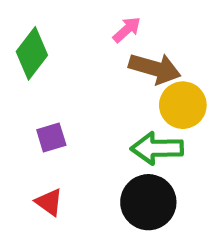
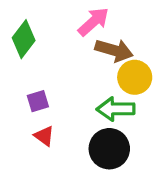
pink arrow: (127, 30) -> (93, 22), size x1.5
red triangle: (49, 202) -> (44, 136), moved

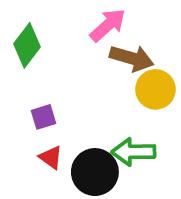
green arrow: (116, 109) -> (133, 152), moved
black circle: (109, 149) -> (95, 172), moved

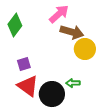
green arrow: (133, 152) -> (73, 83), size x0.6
red triangle: (51, 157) -> (28, 86), size x1.6

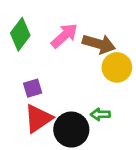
pink arrow: (59, 14) -> (64, 36), moved
red triangle: (28, 86) -> (38, 118), turned 50

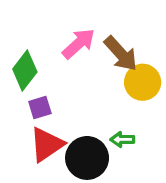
green diamond: (20, 34) -> (25, 70), moved
brown arrow: (99, 44) -> (121, 54), turned 32

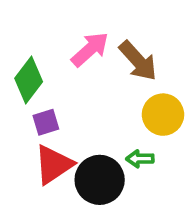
yellow circle: (143, 82) -> (163, 115), moved

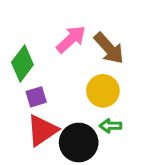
yellow circle: (163, 115) -> (103, 91), moved

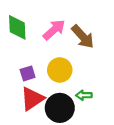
green diamond: (22, 64) -> (17, 27), moved, turned -40
yellow circle: (103, 91) -> (60, 70), moved

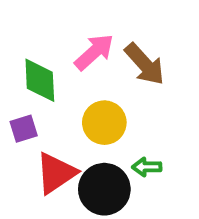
green diamond: (17, 27) -> (40, 80), moved
purple square: (28, 73) -> (24, 129), moved

